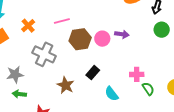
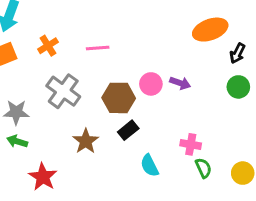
brown hexagon: (80, 39) -> (119, 98), moved

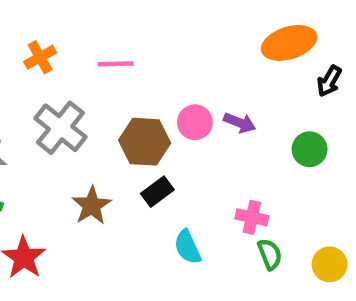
green circle: (238, 87) -> (310, 149), moved

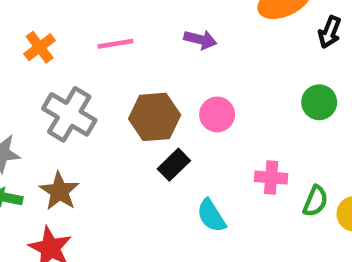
pink circle: (195, 122) -> (217, 114), moved
purple arrow: (240, 123) -> (200, 40), moved
brown star: (92, 206) -> (59, 191), moved
green semicircle: (270, 254) -> (315, 201), moved, turned 52

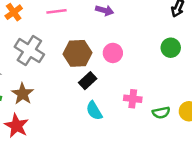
pink cross: (271, 178) -> (133, 99), moved
green semicircle: (315, 201) -> (161, 113), moved, turned 54
cyan semicircle: (211, 216) -> (94, 111), moved

